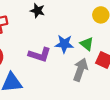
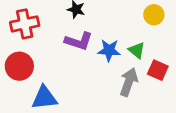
purple L-shape: (40, 55) -> (79, 41), moved

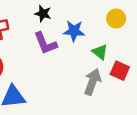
purple L-shape: (79, 41) -> (45, 43), turned 50
blue star: (109, 50) -> (74, 31), moved

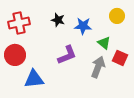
black star: (43, 14) -> (58, 20), moved
purple L-shape: (45, 43) -> (67, 55), moved, turned -90

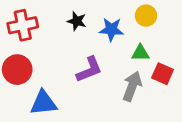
yellow circle: (117, 16) -> (146, 16), moved
green triangle: (104, 43) -> (140, 53), turned -40

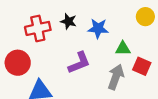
yellow circle: (146, 16) -> (145, 17), moved
red cross: (23, 25) -> (38, 28), moved

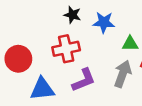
red cross: (38, 28) -> (66, 49), moved
purple L-shape: (79, 63) -> (84, 80), moved

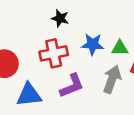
blue star: (104, 22) -> (93, 44), moved

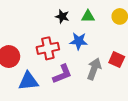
black star: (60, 18) -> (62, 16), moved
green triangle: (120, 48) -> (88, 16), moved

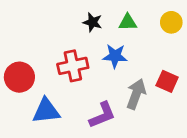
purple L-shape: (62, 74) -> (102, 115), moved

